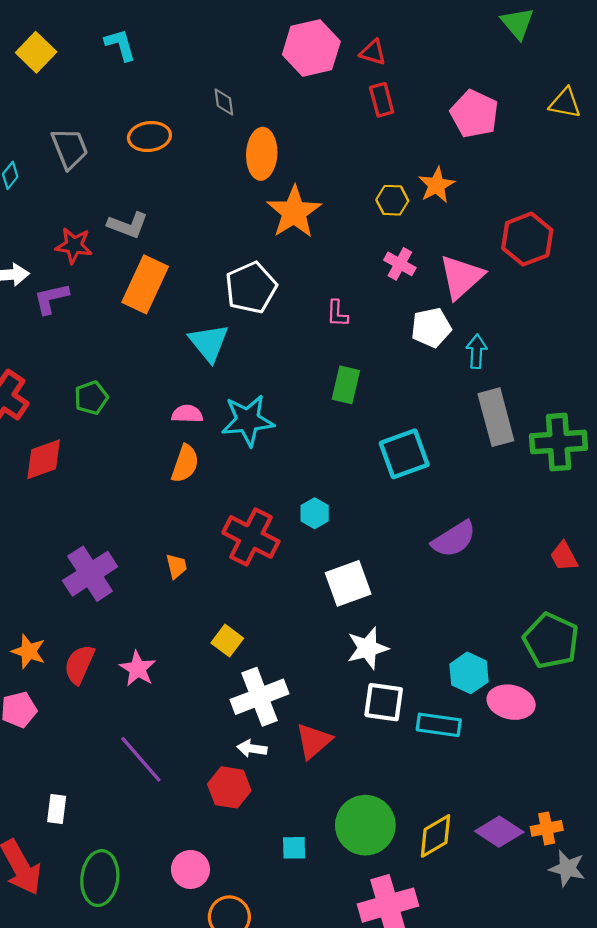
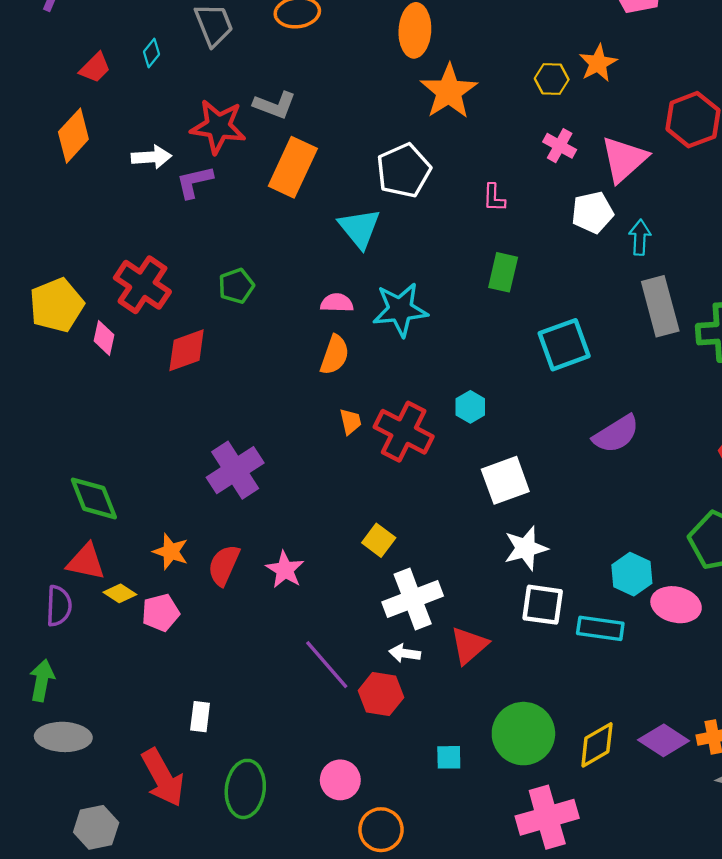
red star: (74, 246) -> (218, 126), size x1.4
orange trapezoid: (176, 566) -> (350, 422), moved
purple line: (141, 759) -> (327, 665), moved

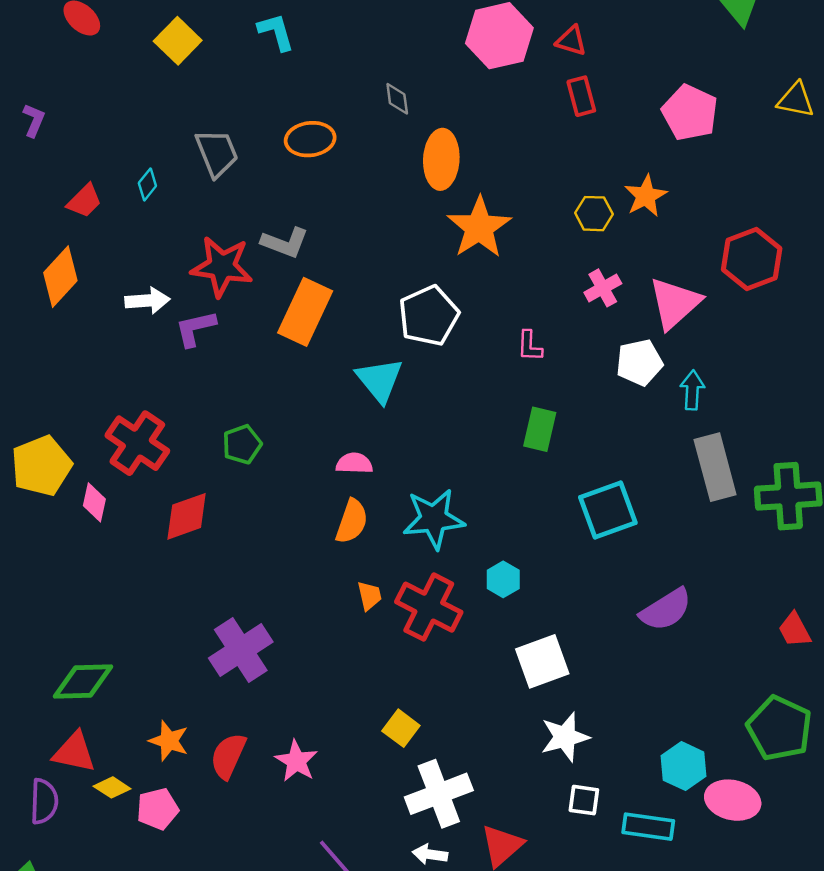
pink cross: (560, 146) -> (603, 288), turned 32
cyan star: (400, 310) -> (434, 519), moved
green diamond: (94, 498) -> (83, 682), turned -70
white square: (543, 605) -> (584, 800), size x0.7

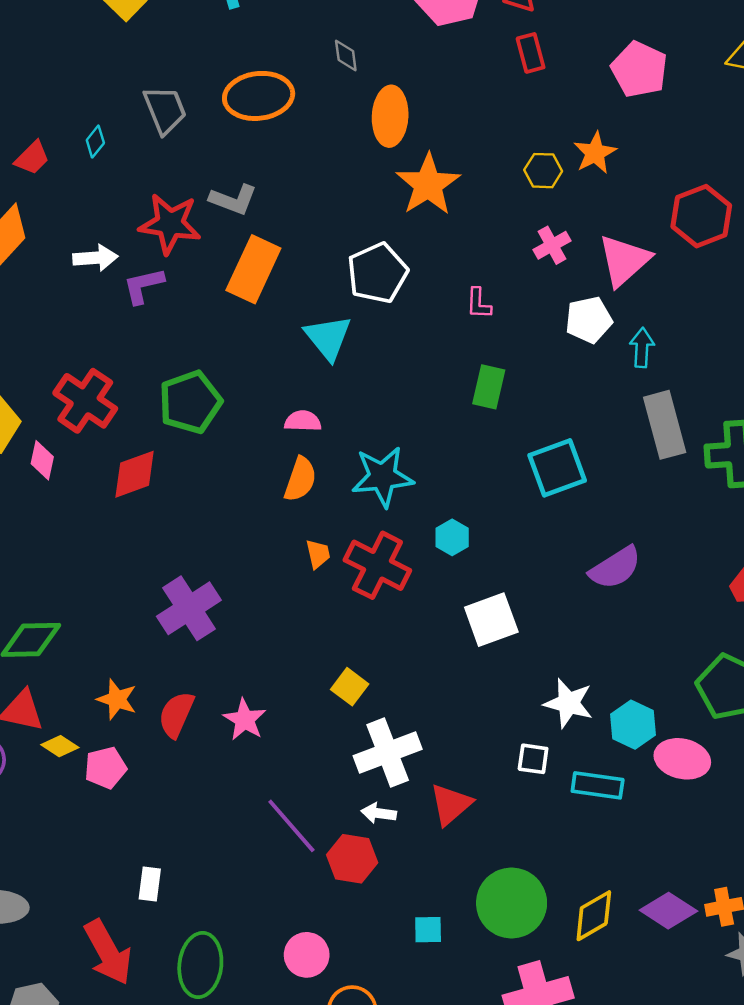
orange ellipse: (310, 139) -> (259, 96), size x1.4
green pentagon: (242, 444) -> (190, 402), size x1.6
white star: (565, 737) -> (568, 703), moved, turned 30

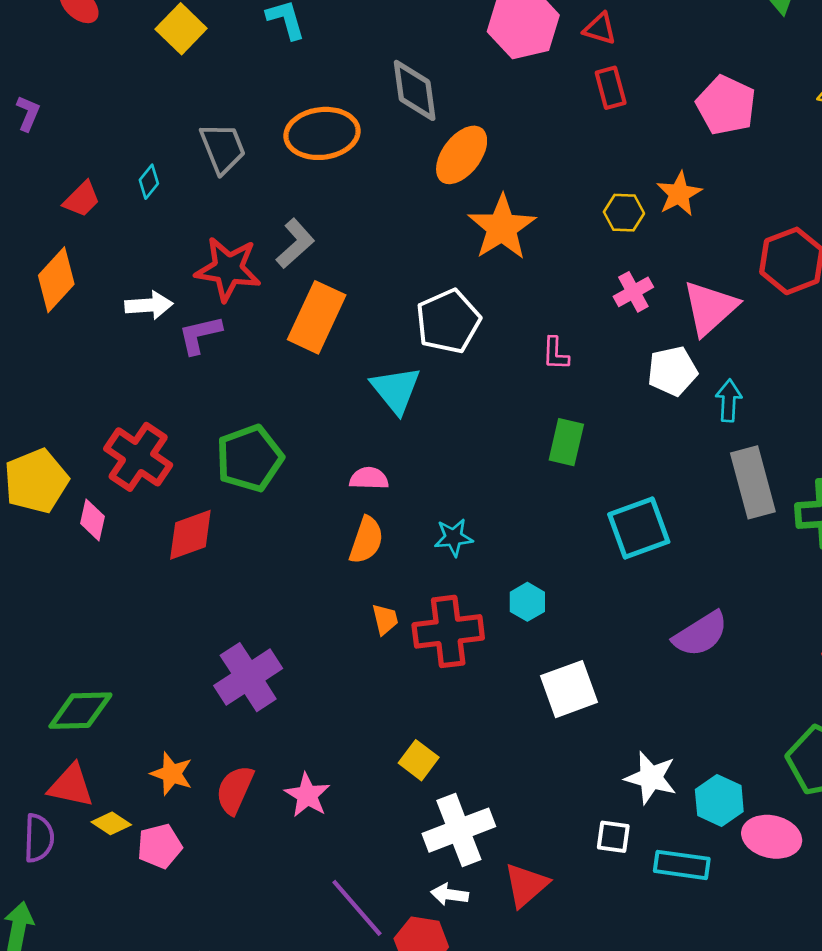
gray diamond: (346, 55) -> (415, 90), size x1.8
orange ellipse: (390, 116) -> (462, 155), turned 34
gray L-shape: (233, 200) -> (295, 243), turned -63
cyan star: (383, 477) -> (454, 537), size x0.6
red cross: (377, 565) -> (448, 631), turned -34

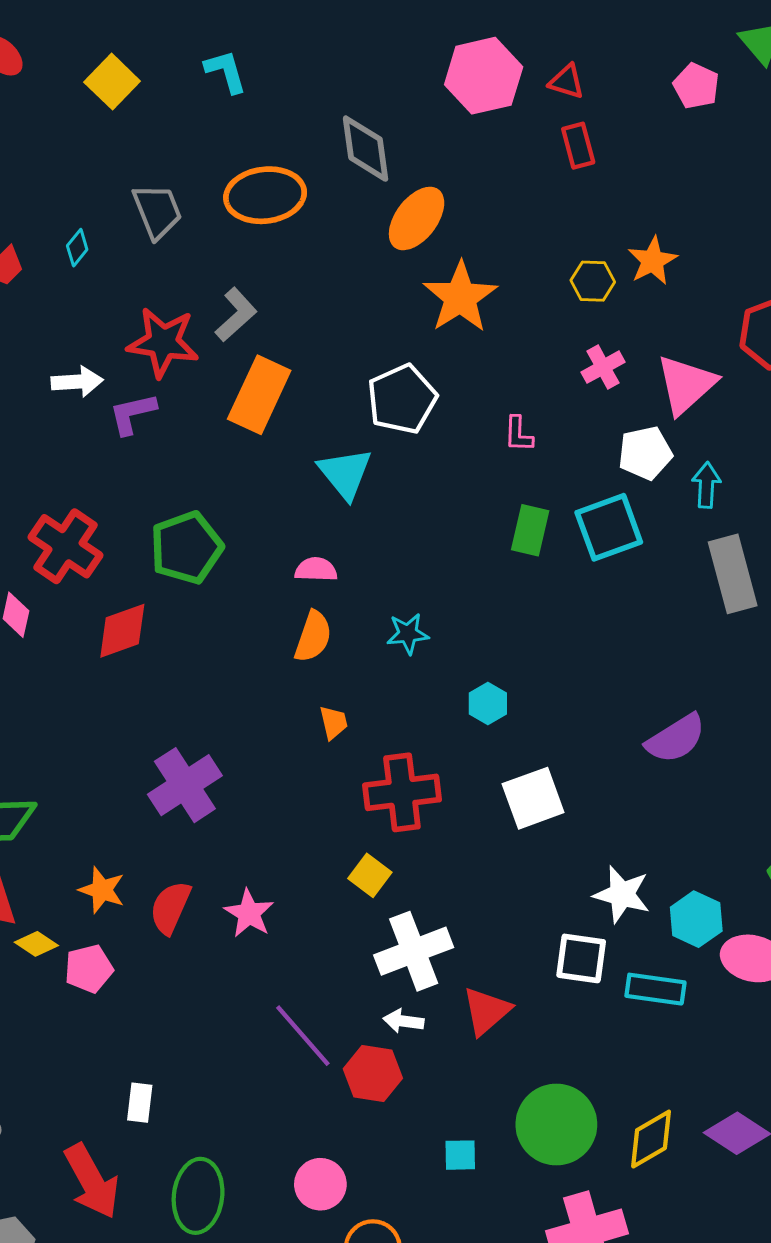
pink pentagon: (726, 105) -> (696, 86), moved, size x0.7
cyan square: (639, 528) -> (609, 527), moved
red cross: (448, 631) -> (402, 792), moved
white square: (613, 837) -> (581, 958), size x1.4

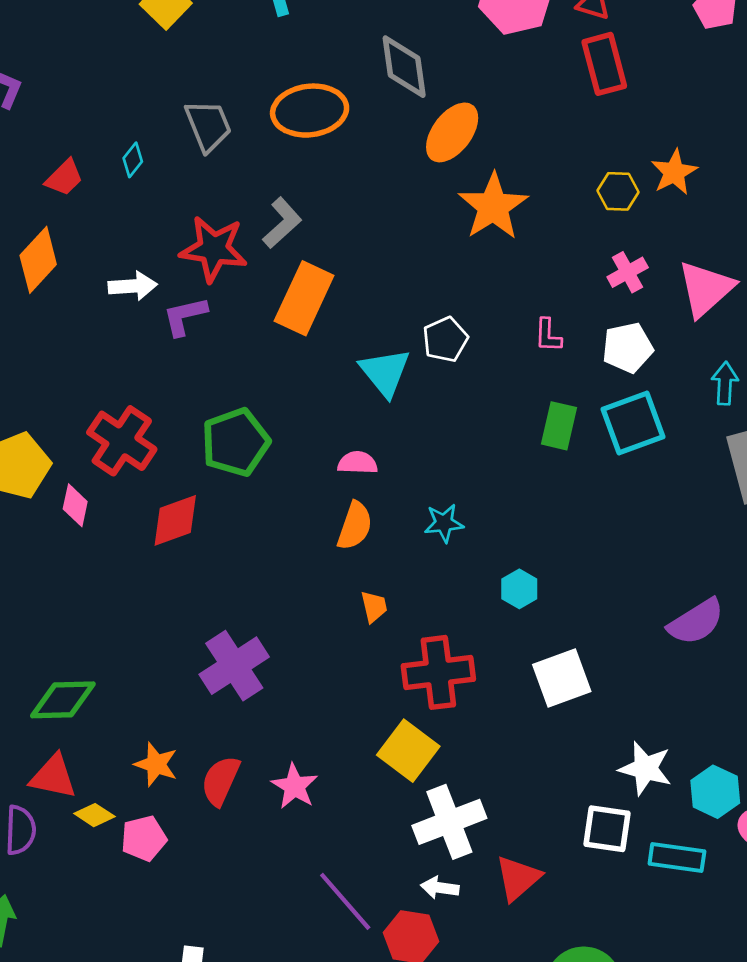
red rectangle: (578, 146) -> (604, 64), size x1.4
white pentagon: (402, 399) -> (445, 339), moved, size x0.7
white pentagon: (645, 453) -> (628, 348), moved
yellow square: (370, 875) -> (408, 751), size x1.5

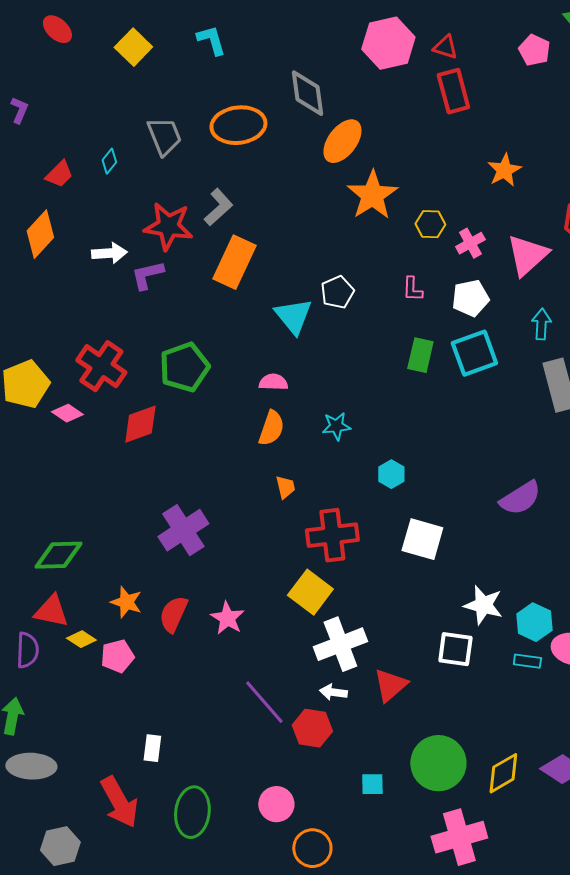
yellow hexagon: (618, 191) -> (430, 224), moved
pink diamond: (75, 505) -> (67, 413), turned -68
white square: (562, 678) -> (422, 539), turned 36
cyan rectangle: (677, 858) -> (527, 661), moved, size x0.7

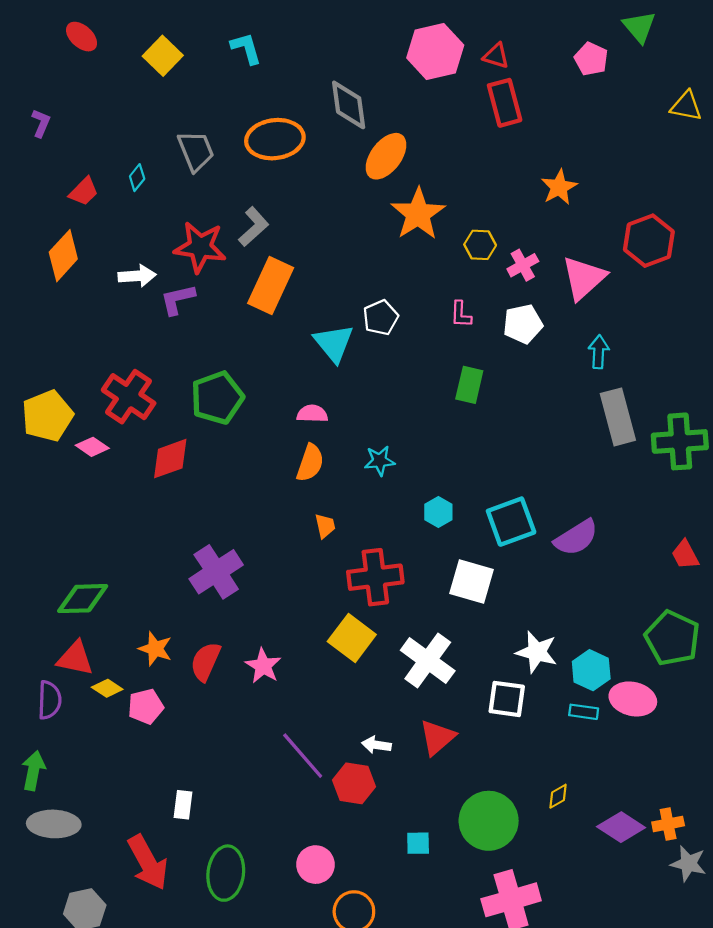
cyan square: (474, 353) -> (511, 522), moved
white cross: (340, 644) -> (428, 661), moved, turned -33
yellow diamond: (503, 773) -> (558, 796), moved, size x0.6

